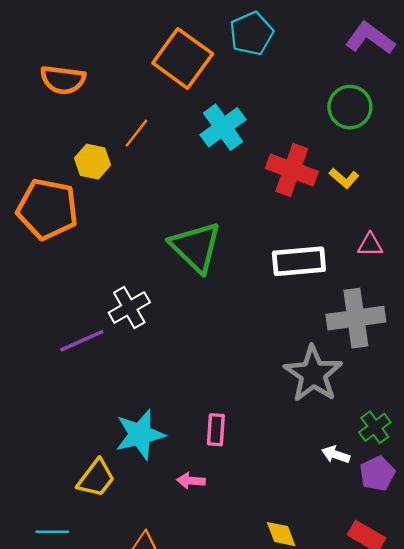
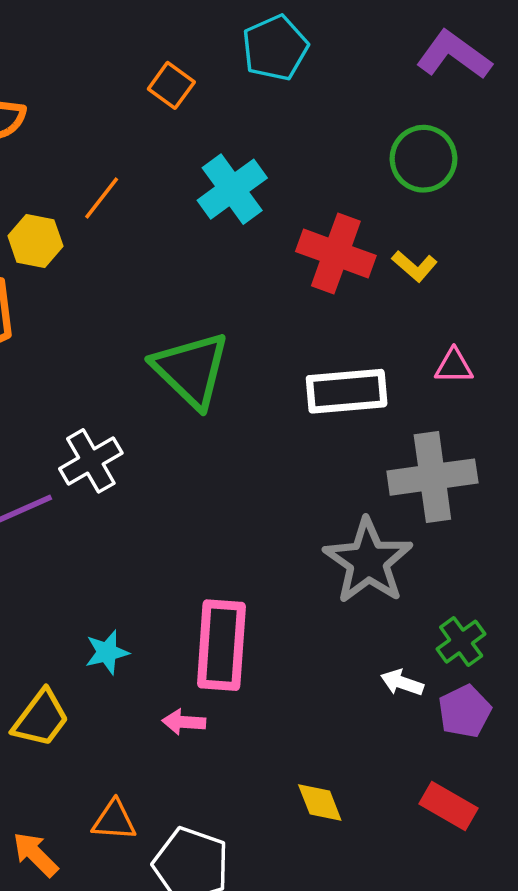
orange square: (183, 58) -> (171, 85), size x0.5
pink rectangle: (216, 430) -> (221, 645), size x1.8
cyan star: (140, 434) -> (107, 652), size x0.6

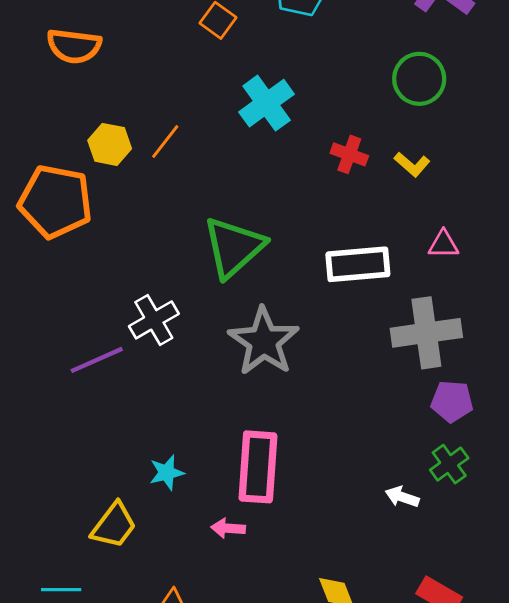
orange line: (102, 198) -> (165, 142), moved
red cross: (336, 253) -> (349, 154), size x0.6
green triangle: (191, 370) -> (234, 247), turned 34
gray star: (368, 561) -> (264, 341), moved
purple pentagon: (465, 711) -> (452, 401), moved, turned 30

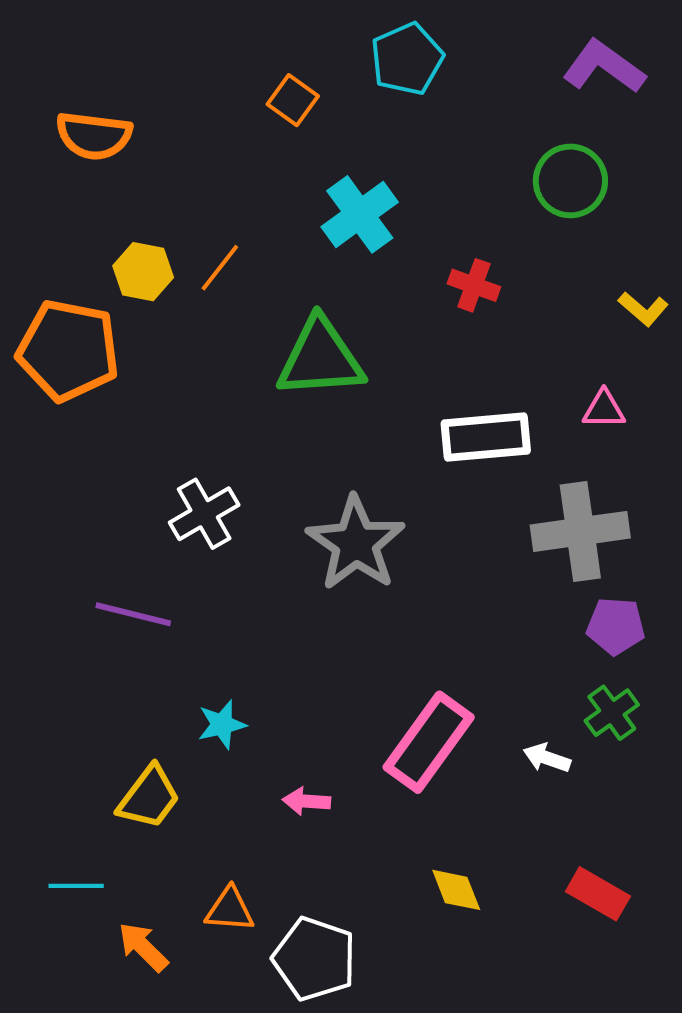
yellow L-shape: (412, 164) -> (643, 309), moved
green triangle: (234, 247) -> (320, 358), moved, turned 38
purple line: (97, 360) -> (133, 614), moved, turned 38
pink rectangle: (258, 467) -> (429, 742), moved, turned 32

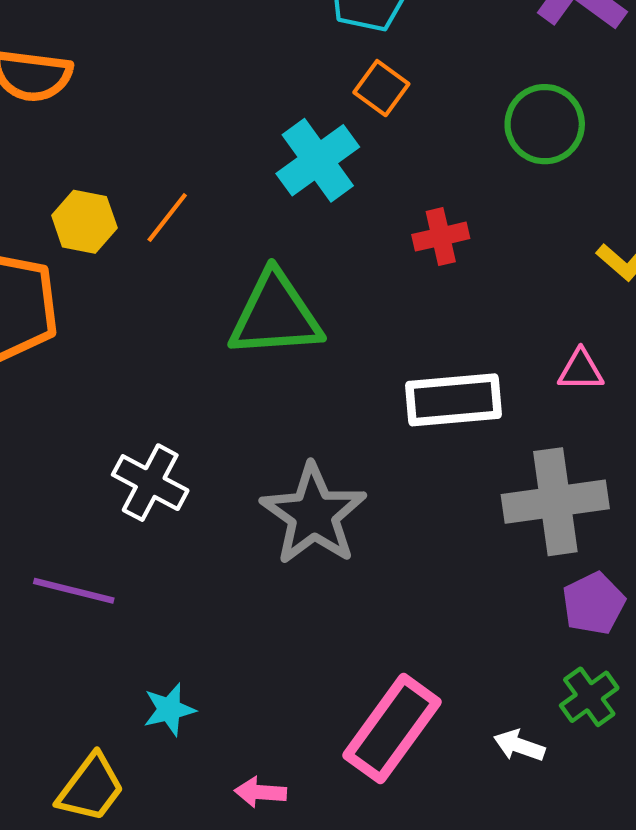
orange square: (293, 100) -> (381, 88), moved
red cross: (474, 285) -> (441, 237), turned -33
white cross: (204, 514) -> (150, 483), turned -32
purple pentagon: (616, 626) -> (593, 603), turned -30

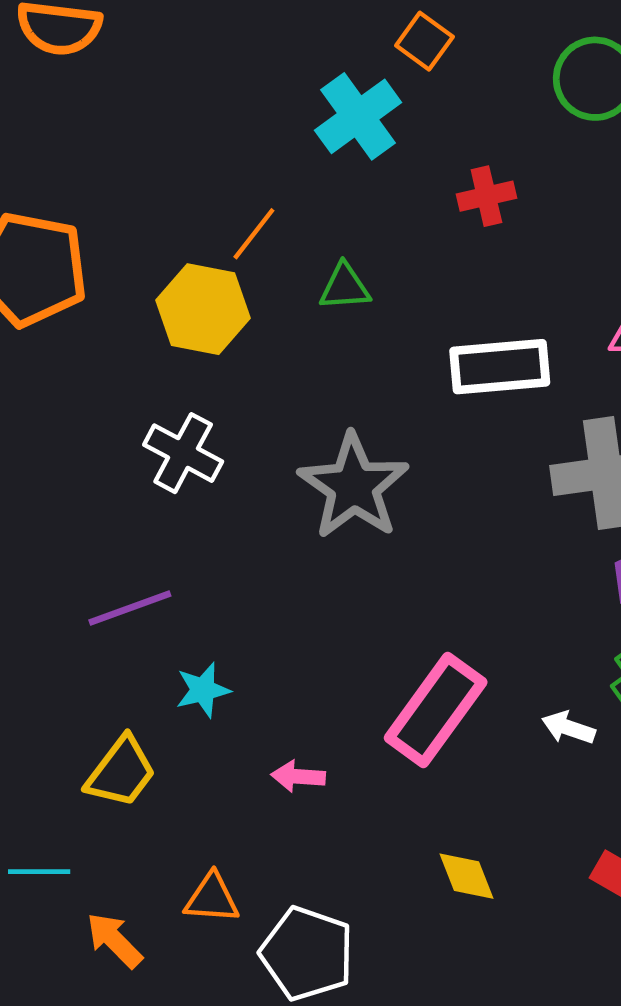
orange line: (167, 217) -> (254, 234), moved
yellow hexagon: (84, 222) -> (203, 309), moved, size x1.4
green triangle: (275, 315) -> (345, 287), moved, size x0.5
purple line: (74, 591) -> (130, 608), moved, turned -34

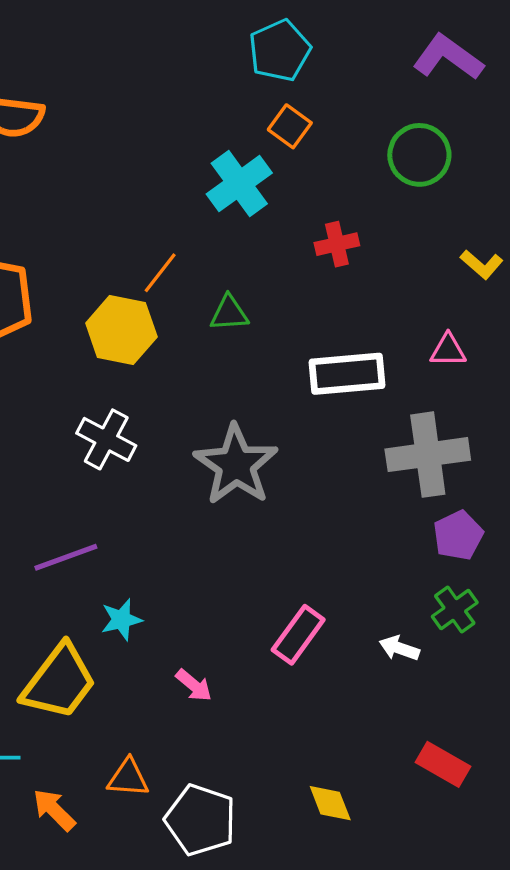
pink rectangle: (436, 710) -> (298, 635), size x0.7
yellow trapezoid: (121, 772) -> (59, 682), size x1.4
pink arrow: (298, 776) -> (194, 685), turned -144
yellow diamond: (467, 876) -> (330, 803), moved

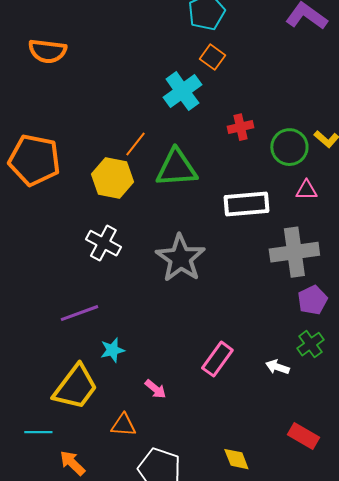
green circle: (419, 155) -> (289, 147), moved
green triangle: (229, 313) -> (176, 168), size x1.8
orange triangle: (128, 778) -> (123, 425), moved

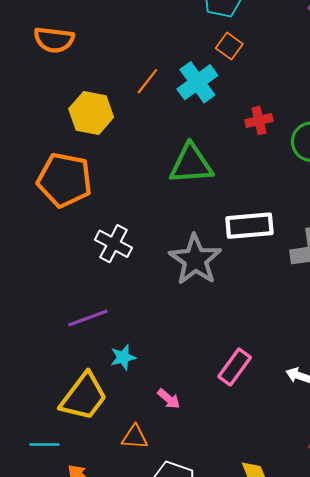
orange line: (135, 144) -> (147, 81), moved
orange pentagon: (34, 160) -> (65, 180), moved
yellow hexagon: (112, 178) -> (91, 113), moved
white rectangle: (246, 204) -> (249, 226), moved

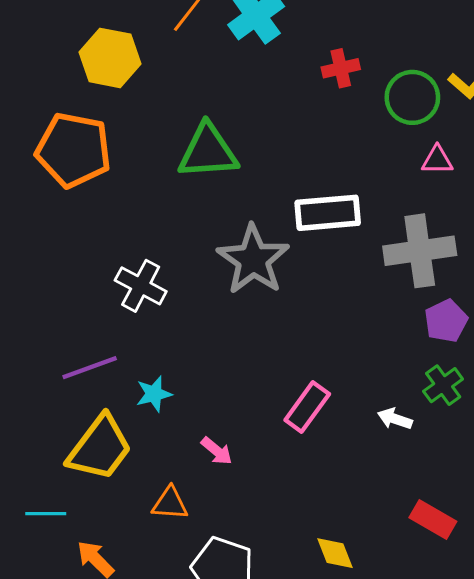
green triangle: (191, 164) -> (208, 151), moved
white cross: (113, 244) -> (141, 286), moved
purple line: (88, 318) -> (90, 368), moved

